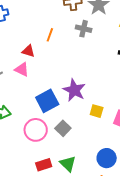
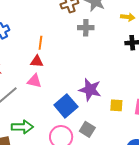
orange line: (50, 35) -> (40, 43), moved

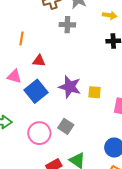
red triangle: (37, 61) -> (39, 61), moved
yellow square: (116, 105) -> (94, 92), moved
blue square: (66, 106) -> (36, 91), moved

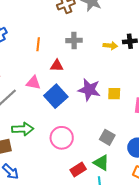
yellow arrow: (110, 15) -> (110, 46), moved
gray cross: (67, 25) -> (74, 40), moved
gray square: (66, 126) -> (107, 137), moved

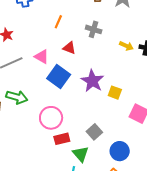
blue square: (56, 96) -> (59, 76), turned -30
red rectangle: (78, 170) -> (62, 139), moved

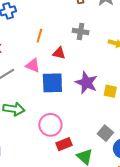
orange line: (58, 22) -> (39, 36), moved
blue square: (59, 76) -> (52, 83), turned -30
gray square: (94, 132) -> (105, 133), moved

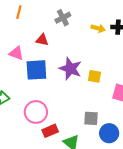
gray cross: (81, 32) -> (63, 18), turned -35
orange line: (39, 36) -> (19, 12), moved
gray square: (105, 133) -> (91, 118), turned -35

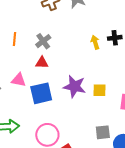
gray cross: (63, 18) -> (43, 41), moved
yellow arrow: (98, 28) -> (95, 42), turned -112

